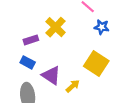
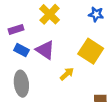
purple rectangle: (31, 40) -> (16, 29), moved
purple triangle: (51, 75) -> (45, 50), moved

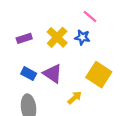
blue star: (96, 14) -> (82, 37), moved
purple rectangle: (16, 29) -> (24, 38), moved

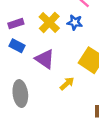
blue rectangle: (29, 74) -> (17, 46), moved

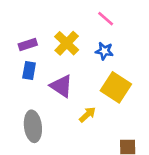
blue star: (75, 22) -> (104, 51), moved
blue rectangle: (17, 46) -> (29, 70), turned 72

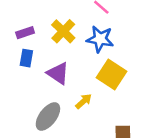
blue star: (104, 51) -> (100, 39), size x1.5
gray ellipse: (33, 126) -> (48, 116), moved, turned 44

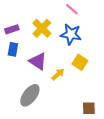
yellow square: (111, 75) -> (80, 62), size x0.7
yellow arrow: (84, 101) -> (58, 74), moved

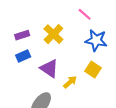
blue star: (71, 34) -> (96, 40), moved
blue rectangle: (13, 49) -> (23, 56), turned 56

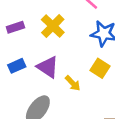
blue rectangle: (23, 56) -> (17, 66), moved
yellow arrow: (70, 82) -> (73, 83), turned 88

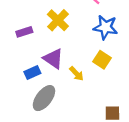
purple rectangle: (15, 27) -> (24, 32), moved
blue rectangle: (17, 66) -> (32, 73), moved

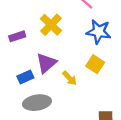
purple triangle: (53, 59) -> (46, 63), turned 45
gray ellipse: (44, 98) -> (37, 103), turned 44

